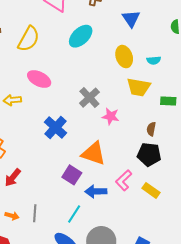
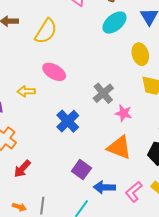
cyan ellipse: (81, 36) -> (115, 23), moved
orange triangle: (94, 153) -> (119, 147), moved
pink L-shape: (124, 180) -> (134, 192), moved

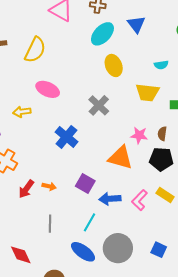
yellow ellipse: (140, 54) -> (114, 65), moved
pink star: (123, 113) -> (139, 135), moved
orange arrow: (19, 207) -> (49, 186), moved

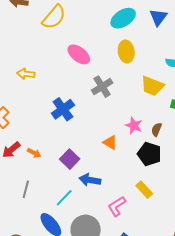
pink ellipse: (48, 89) -> (79, 54), moved
orange triangle: (120, 158) -> (110, 142), size x0.6
pink L-shape: (139, 200) -> (117, 206), moved

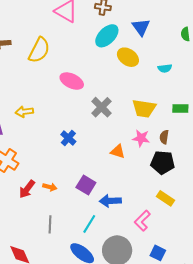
yellow ellipse: (126, 52) -> (128, 57), moved, turned -35
yellow trapezoid: (152, 86) -> (144, 108), moved
blue cross: (63, 109) -> (68, 138), size x0.7
orange triangle: (110, 142) -> (118, 151), moved

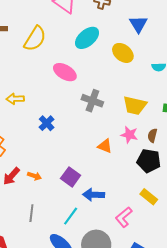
cyan ellipse: (107, 36) -> (87, 38), moved
gray cross: (102, 107) -> (92, 101), turned -30
blue cross: (68, 138) -> (47, 123), moved

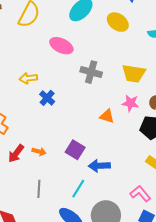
yellow arrow: (15, 99) -> (28, 78), moved
pink L-shape: (124, 217) -> (140, 194), moved, turned 95

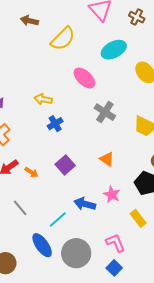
pink star: (130, 103) -> (112, 194), moved
purple square: (75, 150) -> (65, 165), moved
gray line: (39, 189) -> (20, 208), turned -60

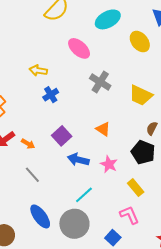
blue arrow: (85, 204) -> (78, 160), moved
gray line: (20, 208) -> (32, 175), moved
cyan line: (58, 220) -> (84, 195), moved
pink L-shape: (116, 243) -> (129, 215), moved

